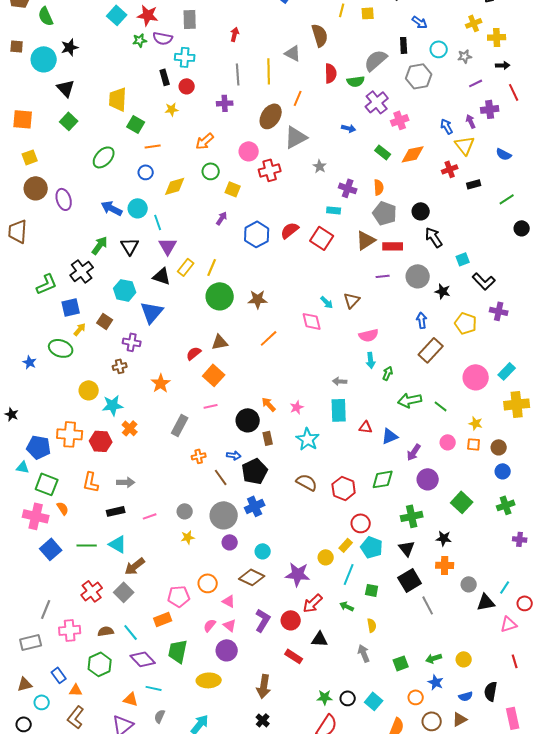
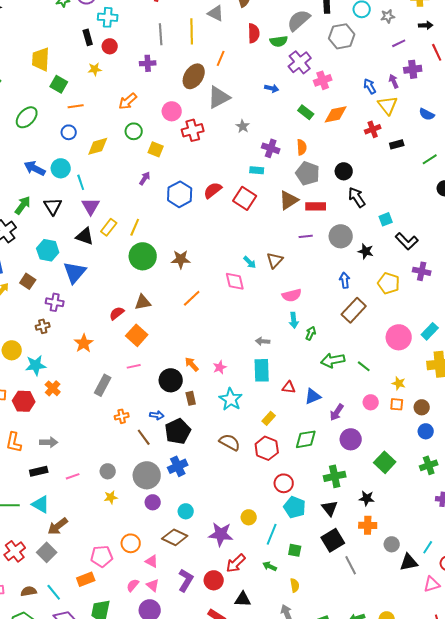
yellow rectangle: (346, 545) -> (269, 418), moved

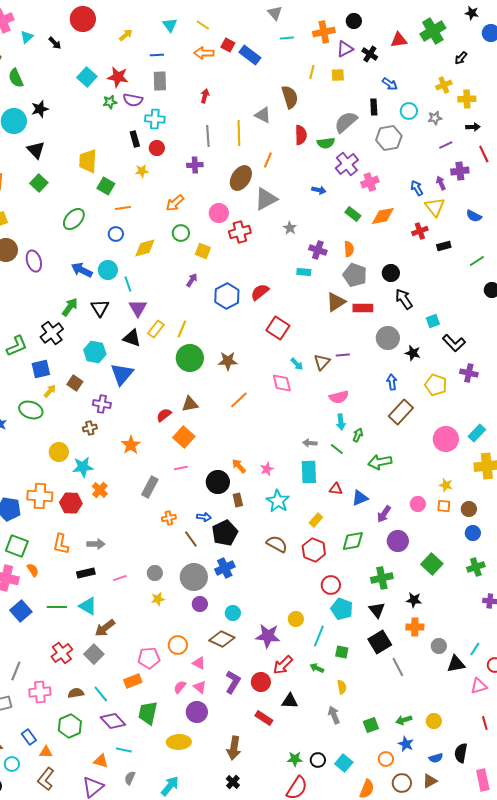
red square: (245, 198) -> (278, 328), moved
purple line: (306, 236) -> (343, 355), moved
green line: (364, 366) -> (337, 449), moved

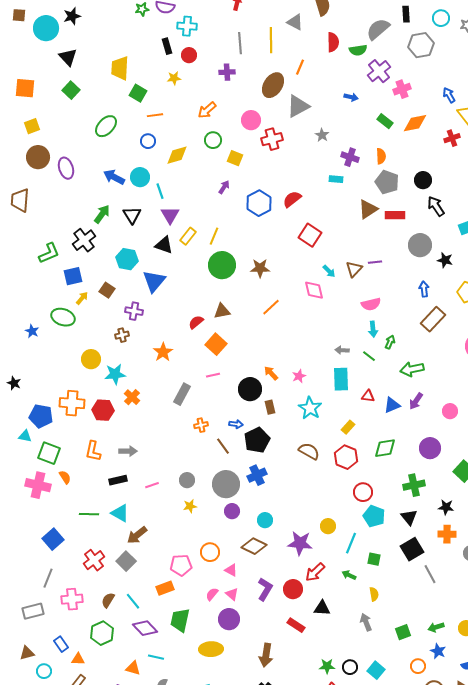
purple arrow: (384, 514) -> (416, 401), moved
blue square: (21, 611) -> (53, 539), moved
brown semicircle: (76, 693) -> (108, 600), turned -49

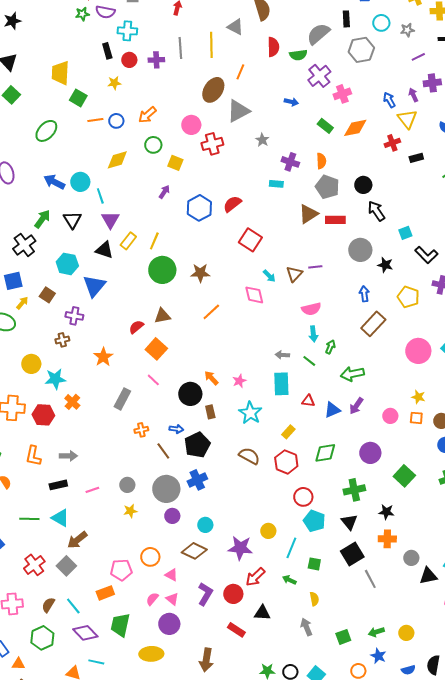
purple cross: (227, 72) -> (156, 60), moved
blue circle: (148, 141) -> (116, 121), moved
pink line: (213, 375) -> (153, 380), turned 56

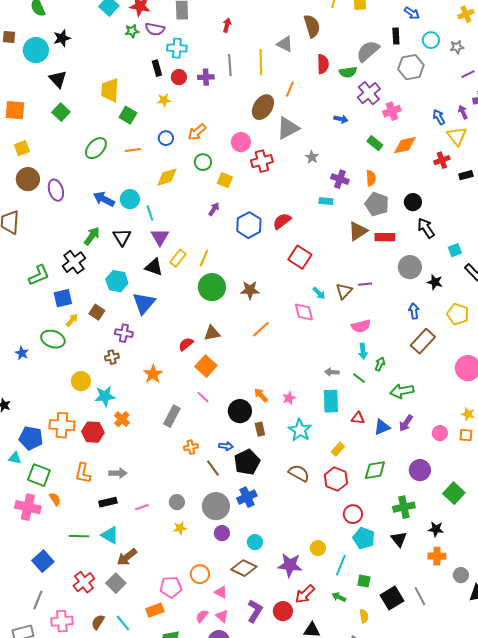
orange line: (95, 120) -> (133, 150), moved
black square: (352, 554) -> (392, 598), moved

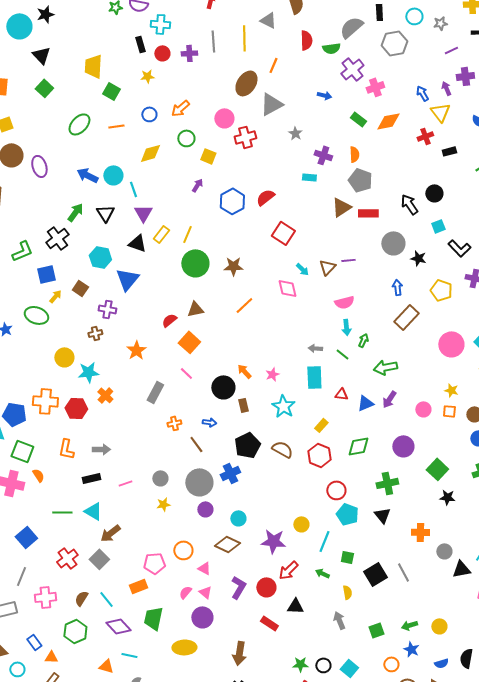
black circle: (413, 202) -> (434, 193), moved
black pentagon: (247, 462) -> (247, 445), moved
black star: (436, 529) -> (447, 497), moved

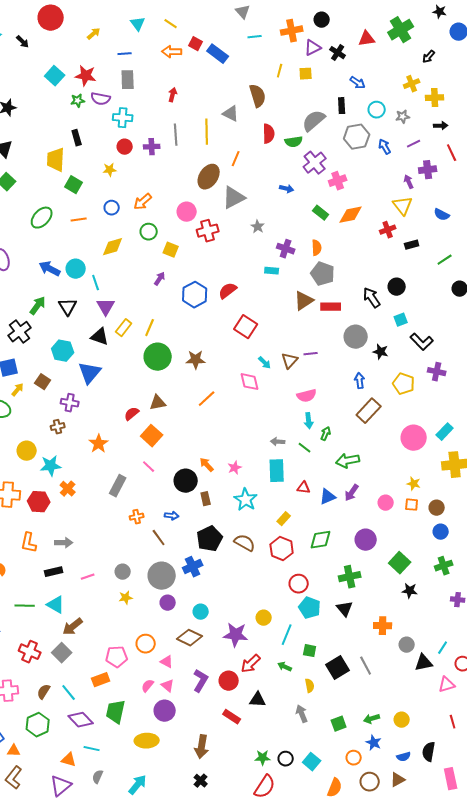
black rectangle: (140, 44) -> (77, 138), moved
blue arrow: (422, 93) -> (385, 147), moved
red cross: (67, 558) -> (30, 652), turned -30

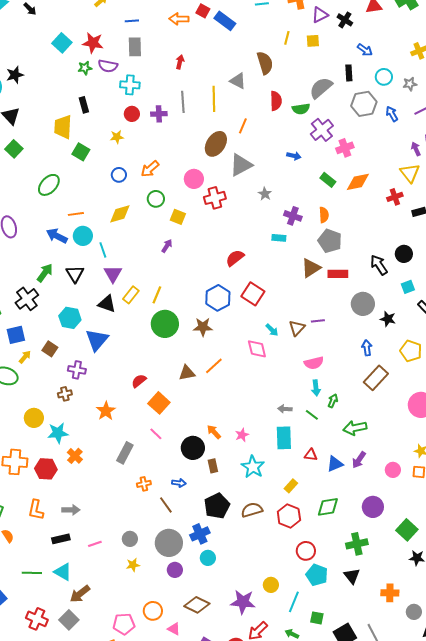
orange line: (79, 220) -> (76, 214), moved
blue hexagon: (195, 295) -> (218, 298), moved
brown triangle: (158, 403) -> (187, 373), moved
brown semicircle: (245, 543) -> (252, 510), turned -45
cyan circle: (201, 612) -> (208, 558), moved

